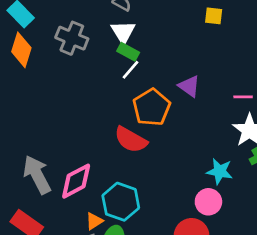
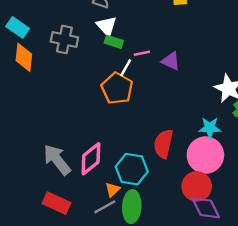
white line: (130, 70) -> (126, 68), moved
pink line: (243, 97) -> (142, 53), moved
orange pentagon: (152, 107) -> (117, 88), moved
red semicircle: (131, 140) -> (163, 144), moved, turned 84
pink circle: (208, 202) -> (205, 155), size x1.6

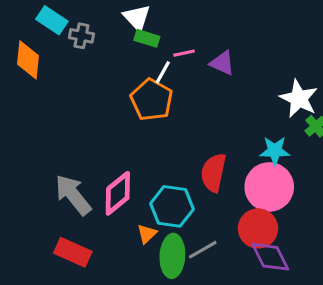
cyan rectangle: (18, 27) -> (52, 20), moved
gray cross: (64, 39) -> (81, 36), size x0.7
gray line: (105, 207) -> (203, 250), moved

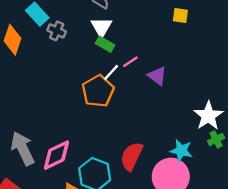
pink line: (184, 53) -> (130, 62), turned -35

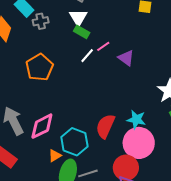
gray cross: (57, 31) -> (41, 21), turned -35
orange pentagon: (98, 91) -> (39, 67), moved
cyan star: (181, 151) -> (136, 120), moved

